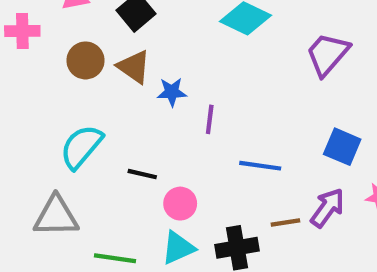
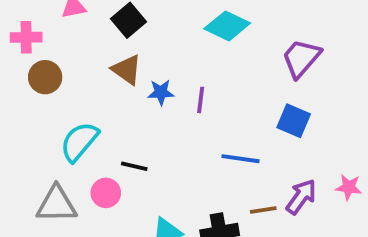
brown circle: (85, 60) -> (45, 77), moved
purple line: (210, 119) -> (201, 100), moved
blue square: (342, 147) -> (294, 121), moved
pink circle: (180, 204) -> (106, 193), moved

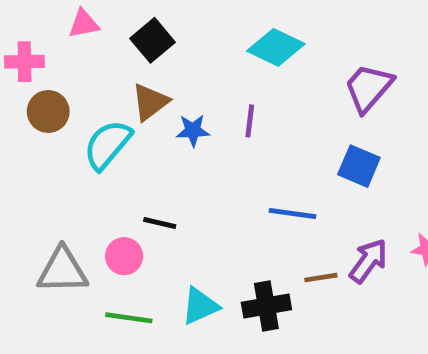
brown triangle: (127, 70) -> (150, 102), turned 48
purple line: (201, 100) -> (250, 121), moved
cyan semicircle: (79, 142) -> (107, 145), moved

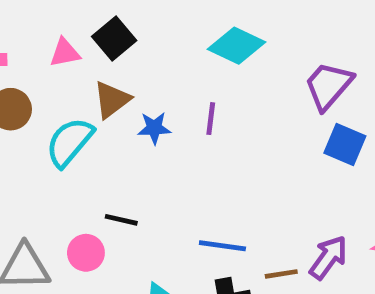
pink triangle: (84, 24) -> (65, 53), moved
blue square: (359, 166) -> (345, 144), moved
blue line: (292, 213) -> (222, 246), moved

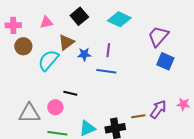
black square: (114, 39) -> (79, 16), moved
blue line: (222, 246) -> (106, 71), moved

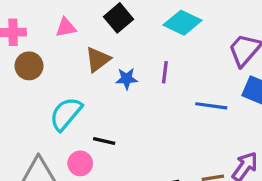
cyan semicircle: (48, 60) -> (66, 114), moved
blue line: (106, 71) -> (211, 106), moved

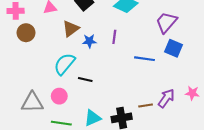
cyan semicircle: (66, 114) -> (64, 64), moved
black line: (104, 141) -> (85, 79), moved

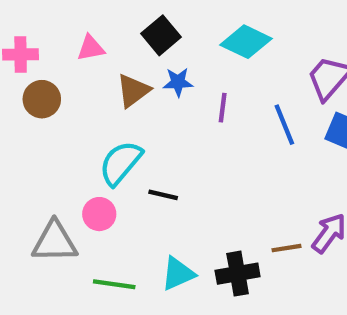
blue star: (89, 41) -> (178, 82), moved
blue line: (144, 59) -> (284, 125), moved, turned 60
pink circle: (59, 96) -> (99, 214), moved

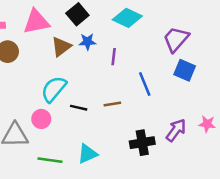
pink triangle: (91, 48) -> (36, 22), size x1.6
blue line: (284, 125) -> (145, 84), moved
brown line: (286, 248) -> (112, 104), moved
black cross: (238, 274) -> (142, 143), moved

